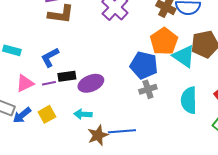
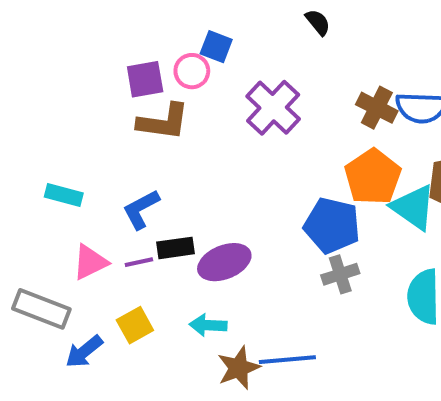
blue arrow: (22, 115) -> (84, 352), moved

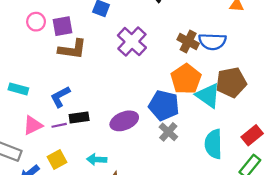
pink circle: (192, 71) -> (36, 22), moved
purple ellipse: (224, 262) -> (124, 121), moved
gray cross: (340, 274) -> (168, 132), turned -30

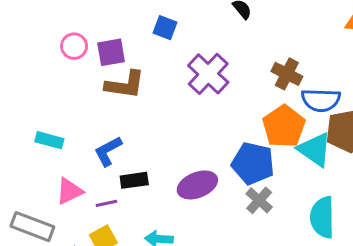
blue semicircle: (212, 42) -> (321, 100), moved
purple line: (59, 125) -> (106, 203), moved

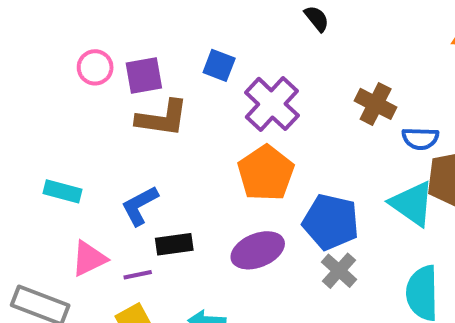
blue square: (165, 28) -> (219, 65), moved
blue semicircle: (321, 100) -> (420, 139), size x0.7
orange pentagon: (284, 126) -> (266, 173), moved

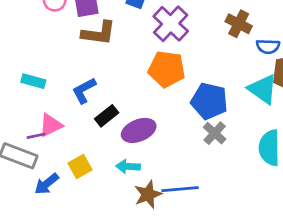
orange pentagon: (266, 173) -> (167, 69), turned -30
black rectangle: (174, 244) -> (107, 116), turned -30
purple ellipse: (258, 250) -> (139, 130), moved
purple line: (138, 275) -> (36, 136), moved

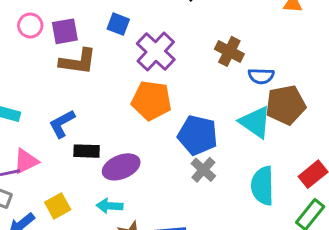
black rectangle: (107, 116) -> (87, 151), turned 40

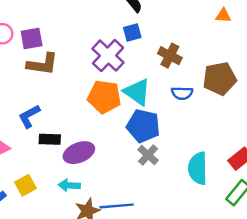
blue square: (118, 24) -> (132, 32), moved, turned -36
blue semicircle: (261, 76) -> (182, 93), moved
brown pentagon: (286, 105) -> (220, 79), moved
cyan triangle: (255, 122) -> (137, 92), moved

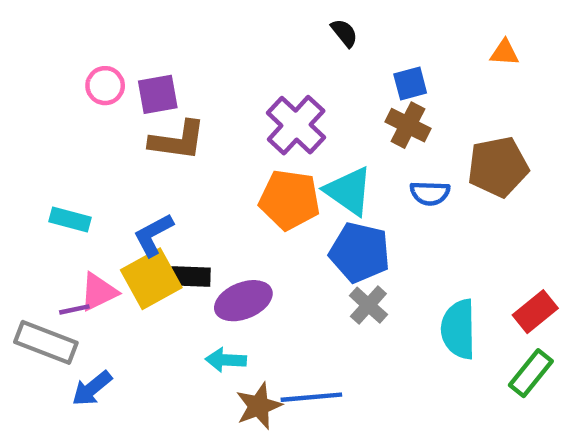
blue square: (132, 32) -> (410, 83), moved
yellow square: (26, 185) -> (151, 279), moved, size x1.5

